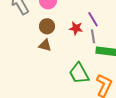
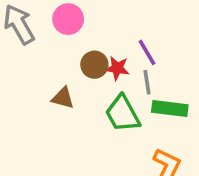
brown circle: (47, 26) -> (94, 65), moved
green trapezoid: (79, 73) -> (122, 114), moved

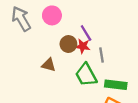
purple line: (147, 52) -> (86, 33), moved
green rectangle: (170, 108) -> (116, 85), moved

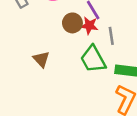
brown triangle: (49, 65) -> (41, 59), moved, turned 32

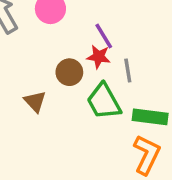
brown circle: (72, 23) -> (69, 72), moved

